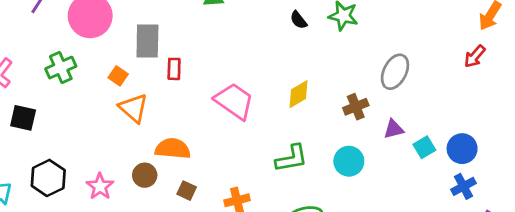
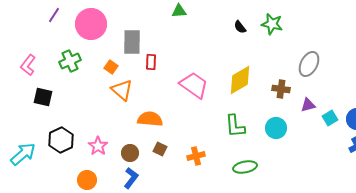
yellow diamond: (298, 94) -> (240, 80), size x1.4
brown cross: (356, 107) -> (281, 89), turned 30
green L-shape: (292, 158) -> (235, 126), turned 95
brown circle: (145, 175) -> (130, 153), moved

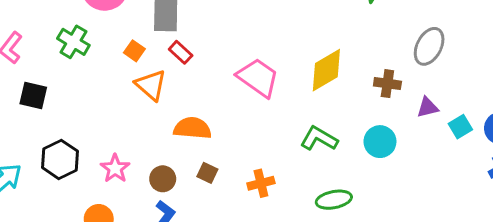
green cross: (70, 61) -> (73, 42), turned -35
red rectangle: (151, 62) -> (181, 52), moved, turned -49
green L-shape: (235, 126) -> (319, 139), turned 125

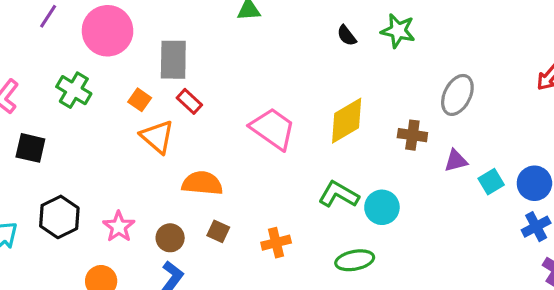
cyan circle: (380, 142) -> (382, 207), moved

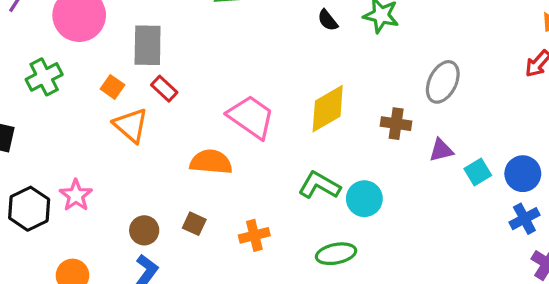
green cross: (74, 90) -> (44, 77), turned 32
orange semicircle: (202, 183) -> (211, 162), moved
pink star: (119, 227) -> (76, 195), moved

